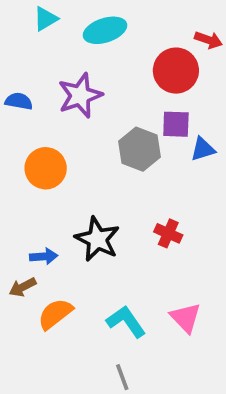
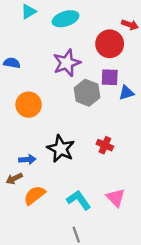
purple star: (80, 95) -> (67, 63), moved

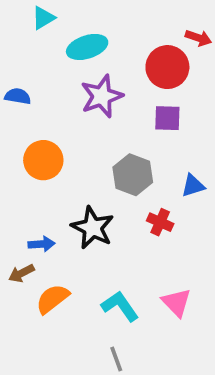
cyan ellipse: (66, 19) -> (87, 47), moved
gray hexagon: (87, 93) -> (133, 175), moved
blue triangle: (126, 93) -> (193, 186), moved

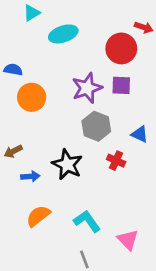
purple star: (102, 96) -> (87, 88), moved
orange circle: (43, 160) -> (32, 97), moved
blue triangle: (193, 186) -> (140, 134), turned 42
brown arrow: (21, 273) -> (13, 151), moved
pink triangle: (177, 302) -> (128, 240), moved

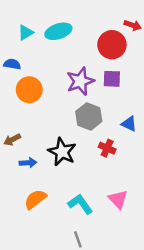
cyan triangle: (32, 13) -> (26, 33), moved
pink triangle: (128, 240) -> (118, 199), moved

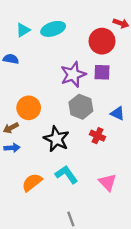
orange circle: (29, 90) -> (29, 108), moved
blue arrow: (28, 163) -> (12, 148), moved
cyan L-shape: (80, 204) -> (66, 175), moved

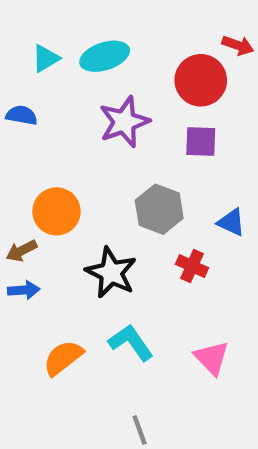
purple star: (73, 74) -> (124, 122), moved

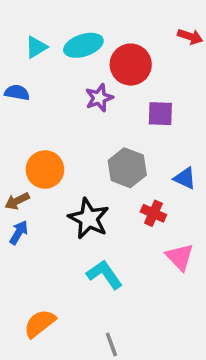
red circle: (201, 80) -> (131, 65), moved
purple star: (124, 122) -> (99, 98), size x0.7
blue arrow: (24, 290) -> (19, 232), turned -55
orange semicircle: (63, 358) -> (40, 323), moved
pink triangle: (212, 358) -> (180, 257), moved

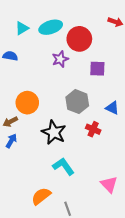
pink triangle: (180, 257) -> (109, 184), moved
orange semicircle: (40, 323) -> (41, 196), moved

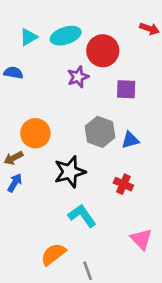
blue triangle: (112, 108) -> (130, 140), moved, turned -40
red cross: (93, 129) -> (123, 184), moved
black star: (54, 132) -> (70, 172), turned 30

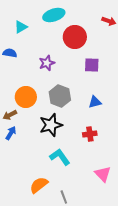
cyan ellipse: (66, 36) -> (54, 15), moved
purple star: (78, 77) -> (47, 63), moved
gray hexagon: (100, 132) -> (60, 96), moved
red cross: (123, 184) -> (90, 134), turned -32

